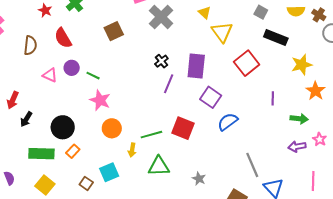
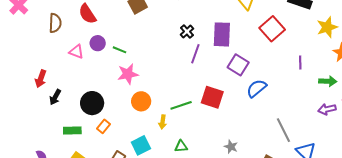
pink star: (100, 100) -> (128, 74), turned -30
green rectangle: (41, 154) -> (72, 131), size x0.7
green triangle: (159, 166) -> (181, 146), moved, size x0.6

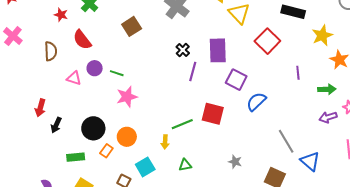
orange circle: (141, 101) -> (127, 137), moved

